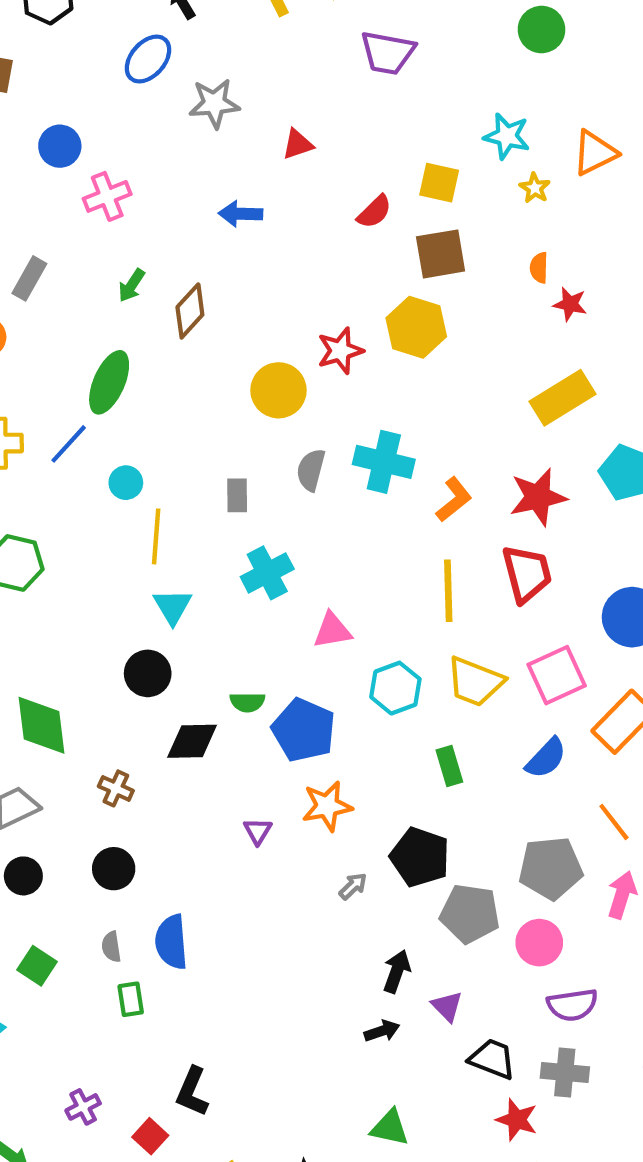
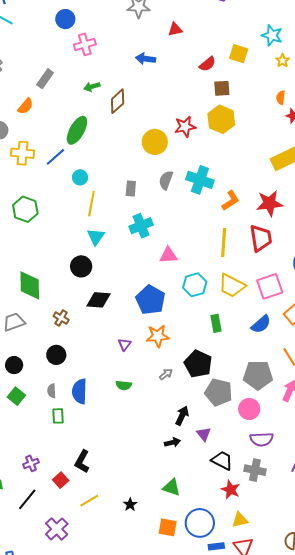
brown square: (441, 254) -> (222, 88), moved, size x0.7
green arrow: (132, 285) -> (92, 87), turned 35
green semicircle: (247, 702) -> (124, 385), moved
black circle: (23, 876) -> (14, 365), moved

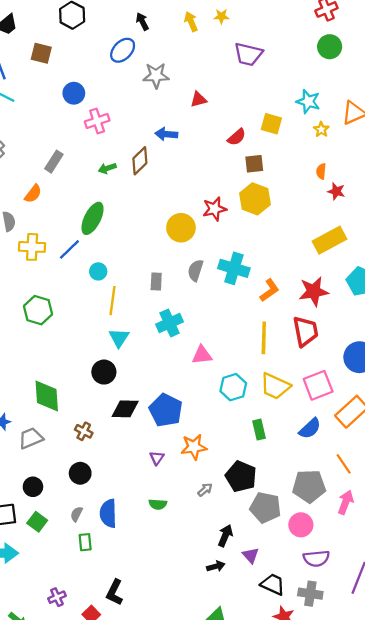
brown diamond: (118, 101) -> (140, 161), moved
blue pentagon: (150, 300) -> (166, 410), moved
gray semicircle: (52, 391) -> (77, 514), turned 32

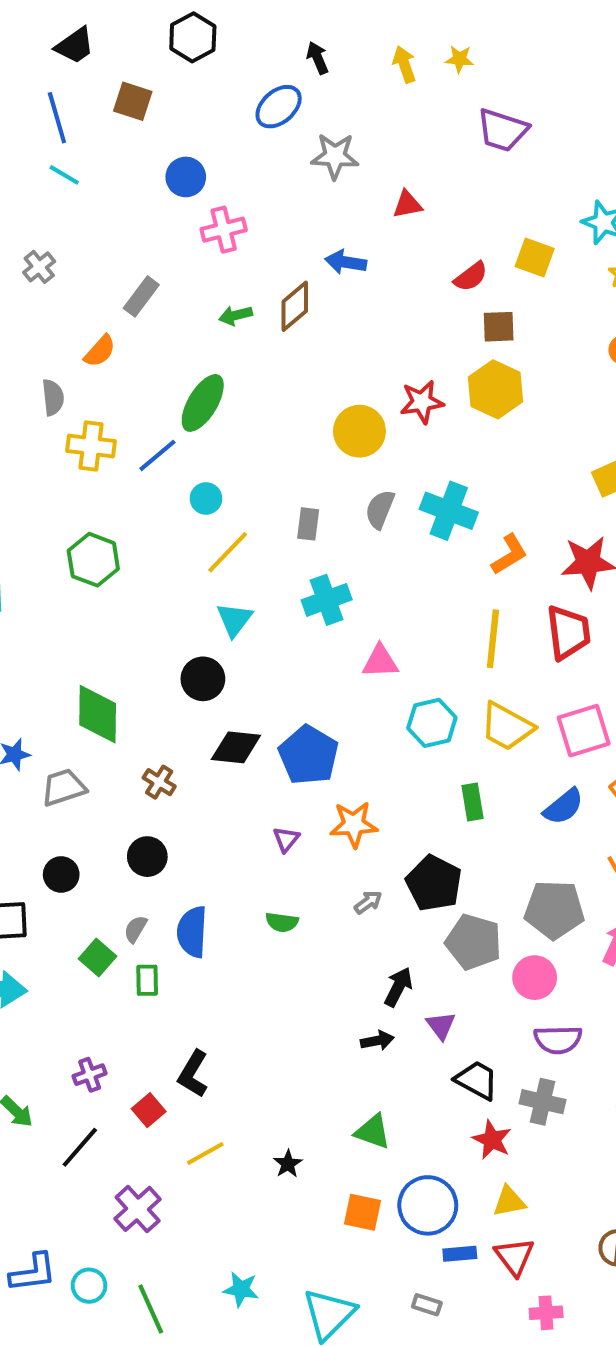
yellow line: (112, 301) -> (228, 552), turned 32
green square: (37, 522) -> (98, 957), moved

